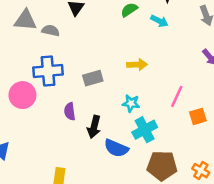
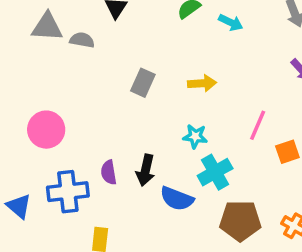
blue cross: (48, 71) -> (68, 192), moved
gray rectangle: (93, 78) -> (143, 83), moved, turned -48
purple semicircle: (70, 111) -> (109, 172), moved

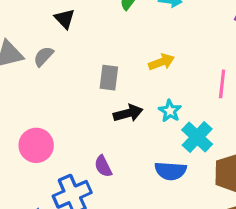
gray semicircle: (82, 40) -> (44, 56), turned -40
cyan star: (195, 136) -> (170, 111), turned -30
black arrow: (146, 170) -> (128, 113), moved, turned -100

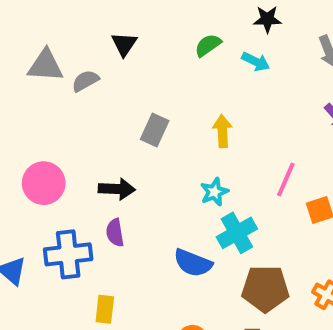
yellow arrow: (161, 62) -> (222, 131), turned -90
black arrow: (128, 113) -> (117, 189), moved

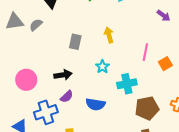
cyan star: (214, 192) -> (102, 67), moved
purple semicircle: (115, 233) -> (67, 97), turned -112
cyan cross: (237, 233) -> (127, 84), turned 30
blue semicircle: (193, 263) -> (95, 104), moved

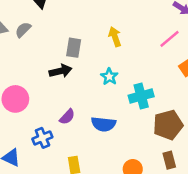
pink line: (145, 52) -> (169, 39), moved, turned 42
black arrow: (63, 75) -> (61, 71), moved
blue cross: (46, 112) -> (42, 138), size x0.7

